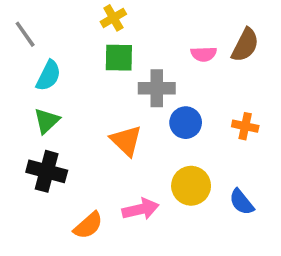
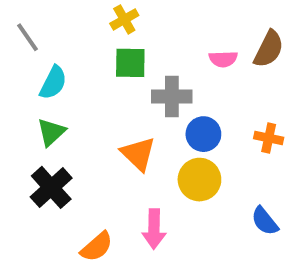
black cross: (47, 171) -> (51, 187), turned 33
yellow circle: (191, 186) -> (199, 180), moved
pink arrow: (140, 209) -> (154, 229), turned 104

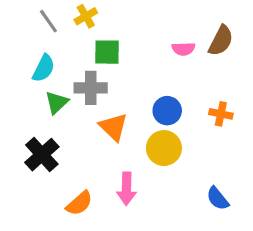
yellow cross: (124, 19) -> (86, 16), moved
gray line: (27, 37) -> (48, 21), moved
gray cross: (172, 97) -> (91, 88), moved
green triangle: (51, 132) -> (57, 102), moved
blue semicircle: (265, 221) -> (218, 198), moved

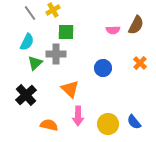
orange cross: (221, 114) -> (140, 63), moved, turned 32
orange triangle: (113, 127) -> (70, 89), moved
yellow circle: (164, 148) -> (108, 124), moved
orange semicircle: (79, 203) -> (49, 125), turned -126

